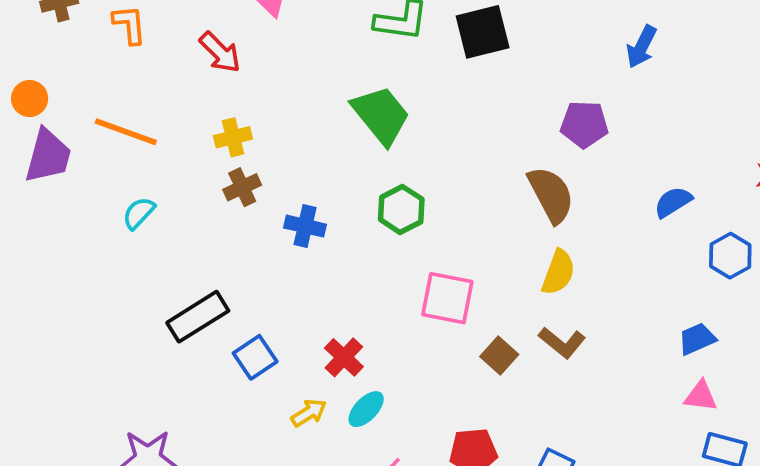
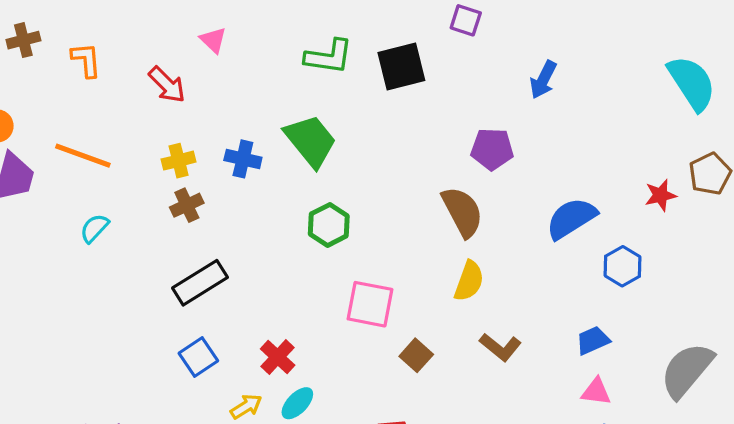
blue semicircle: (673, 202) -> (571, 218), size x1.5
blue cross: (305, 226) -> (243, 159), moved
black rectangle: (198, 317) -> (200, 283), moved
brown L-shape: (562, 343) -> (500, 347), moved

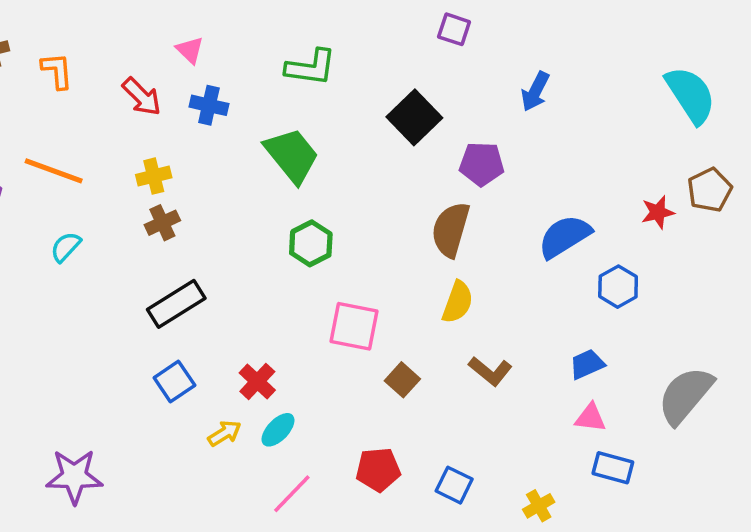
black square: (401, 67) -> (414, 117), moved, turned -30
blue cross: (243, 159) -> (209, 105), moved
brown semicircle: (462, 212) -> (451, 230), turned -136

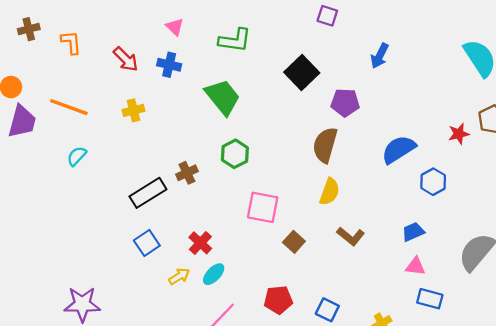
pink triangle: (190, 50) -> (175, 27), moved
brown cross: (162, 223) -> (187, 173), moved

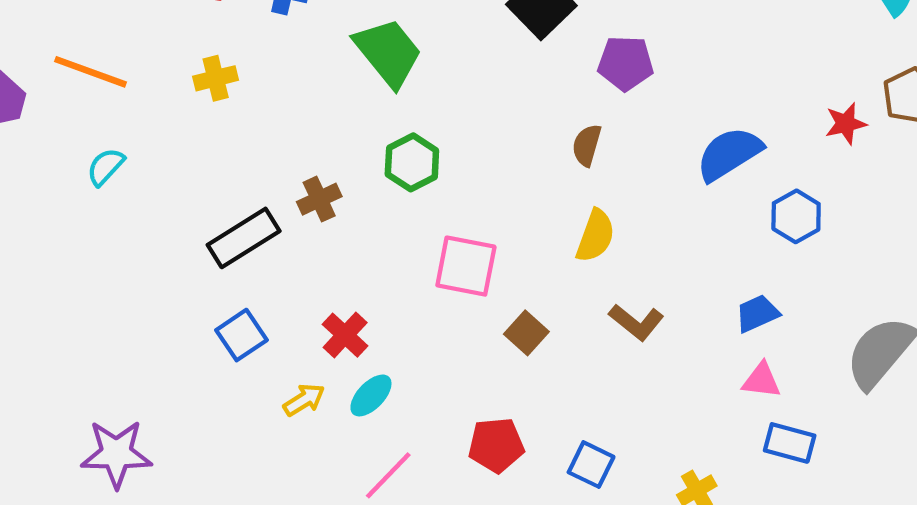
brown semicircle: (325, 145) -> (587, 145), size x0.6

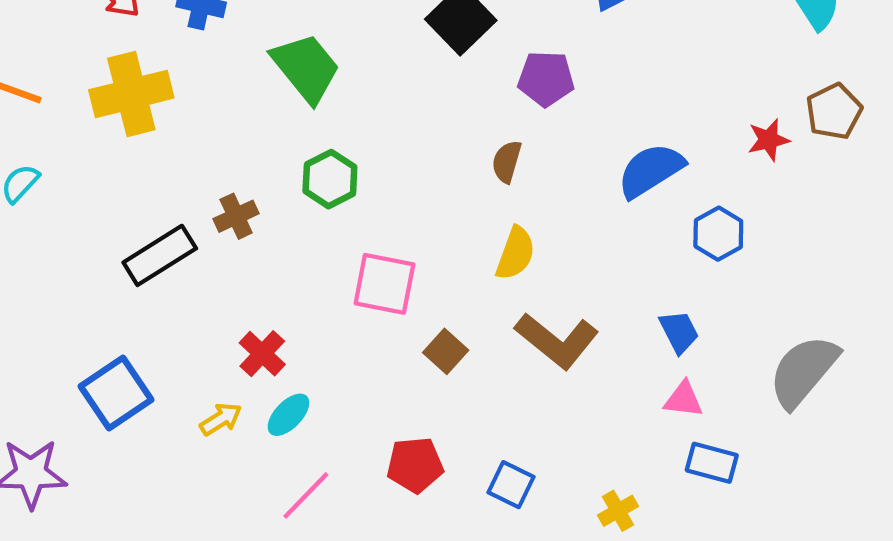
yellow cross: (216, 78) -> (131, 94), size x1.8
blue trapezoid: (757, 313) -> (679, 332), turned 87
brown L-shape: (636, 322) -> (557, 341), size x1.5
blue square: (241, 335) -> (116, 393), moved, size x1.4

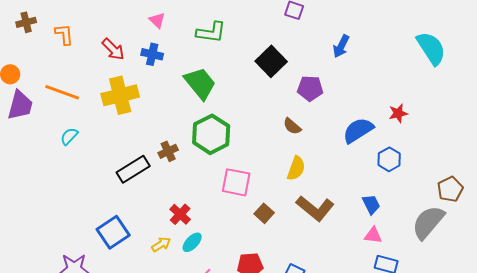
brown pentagon: (834, 111) -> (450, 189), moved
red star: (769, 140) -> (398, 113), moved
brown semicircle: (507, 162) -> (292, 126), turned -66
green hexagon: (330, 179) -> (211, 134), size x1.5

